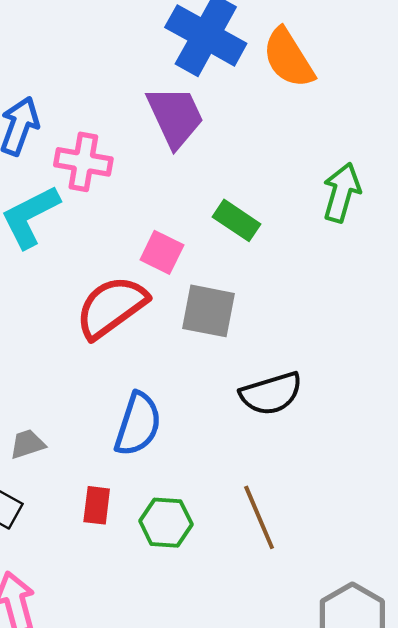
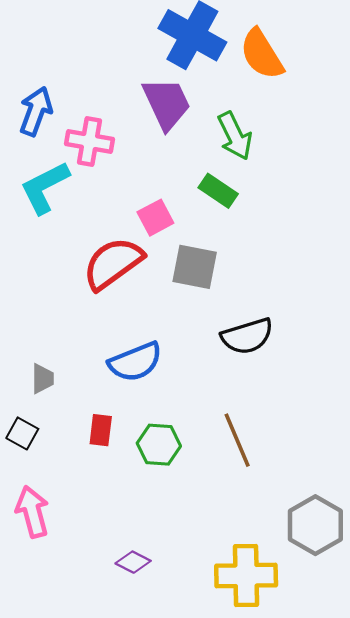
green arrow: (342, 192) -> (235, 136), moved, turned 138
pink square: (162, 252) -> (155, 218), turned 36
blue semicircle: (138, 424) -> (135, 362), turned 50
gray trapezoid: (27, 444) -> (43, 379), turned 108

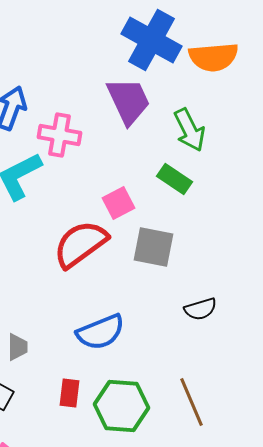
orange semicircle: (262, 54) -> (214, 57), turned -63
black semicircle: (247, 336) -> (200, 309), size x0.7
green hexagon: (159, 445) -> (122, 406), size x1.4

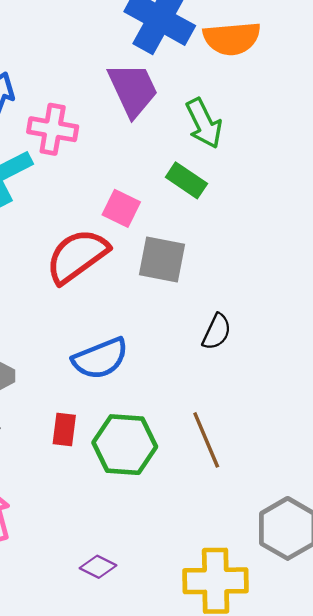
pink square: (118, 203) -> (121, 208), turned -36
black semicircle: (200, 309) -> (217, 332), turned -48

